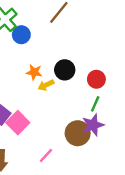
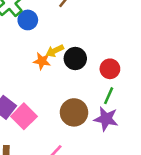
yellow arrow: (46, 85) -> (55, 51), moved
purple star: (93, 125) -> (106, 119), turned 30
brown circle: (78, 133) -> (74, 112), moved

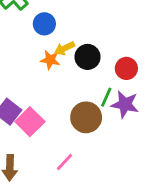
blue circle: (28, 20) -> (44, 24), moved
green line: (109, 96) -> (106, 97), moved
purple star: (106, 119) -> (125, 104), moved

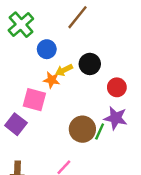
black circle: (88, 57) -> (90, 64), moved
green line: (106, 97) -> (100, 132), moved
pink square: (30, 122) -> (34, 100), moved, turned -30

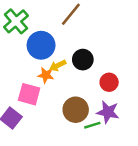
blue circle: (47, 49) -> (41, 45), size x1.5
brown circle: (82, 129) -> (76, 110), moved
green line: (100, 132) -> (92, 125), turned 49

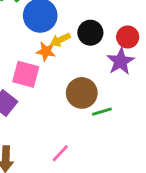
red circle: (109, 82) -> (128, 37), moved
purple star: (108, 112) -> (121, 61), moved, turned 30

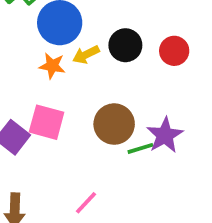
orange star: (46, 51) -> (52, 66), moved
purple star: (121, 61) -> (165, 135), moved
pink square: (26, 74) -> (47, 122), moved

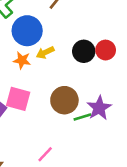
black circle: (125, 45) -> (84, 51), moved

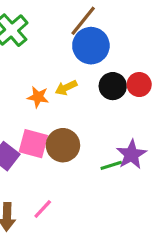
blue circle: (27, 31) -> (91, 46), moved
brown circle: (64, 100) -> (63, 145), moved
pink line: (45, 154) -> (43, 209), moved

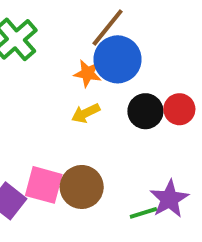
orange star: (38, 97) -> (88, 73), moved

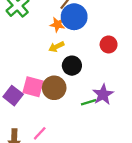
black circle: (145, 111) -> (72, 66), moved

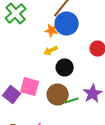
brown circle: (54, 88) -> (58, 94), moved
green line: (89, 102) -> (72, 100), moved

